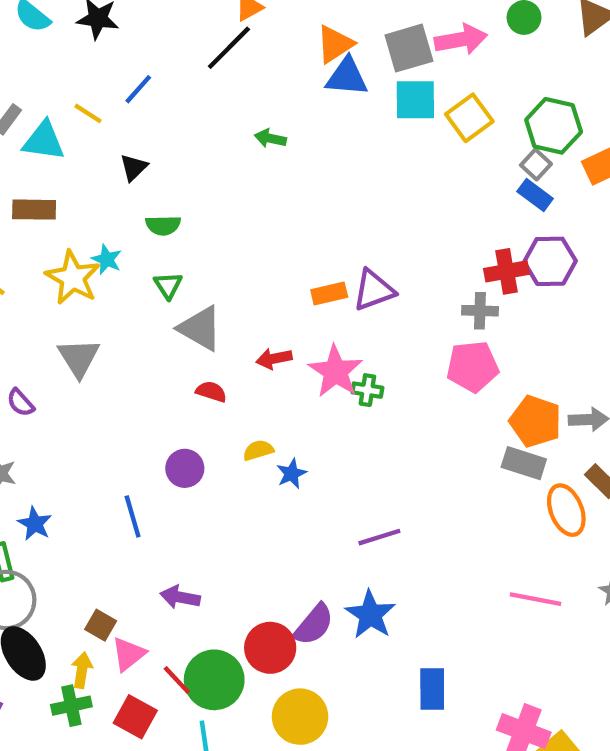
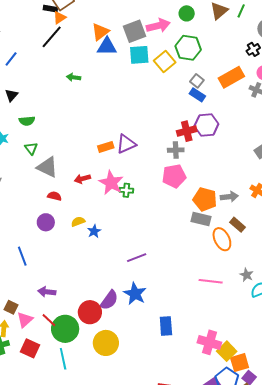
green hexagon: (554, 126) -> (188, 48), moved
purple circle: (185, 468) -> (46, 222), moved
red line: (177, 680) -> (49, 320), moved

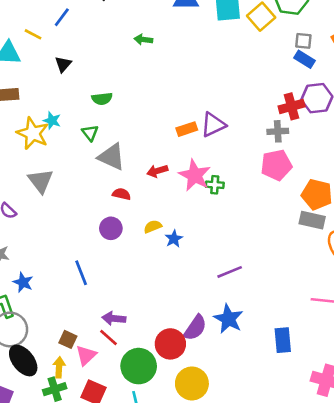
gray square: (197, 81) -> (303, 41), turned -32
green semicircle: (27, 121) -> (102, 99), moved
red line: (49, 320) -> (108, 338), moved
blue rectangle: (166, 326) -> (283, 340), moved

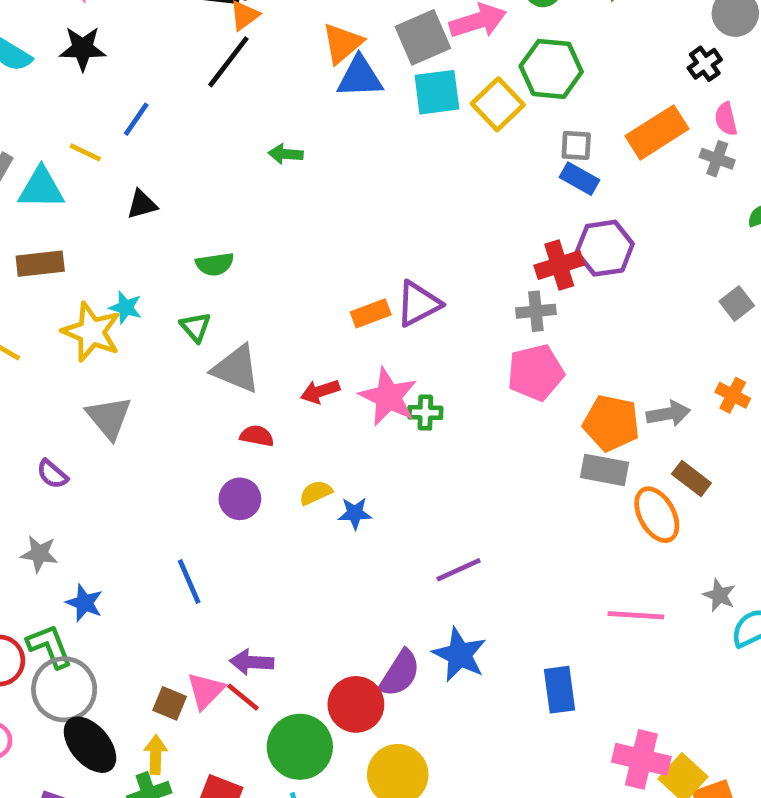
black triangle: (63, 64) -> (142, 204), turned 36
blue star: (174, 239) -> (355, 513), turned 30
pink triangle: (86, 355) -> (206, 691), moved

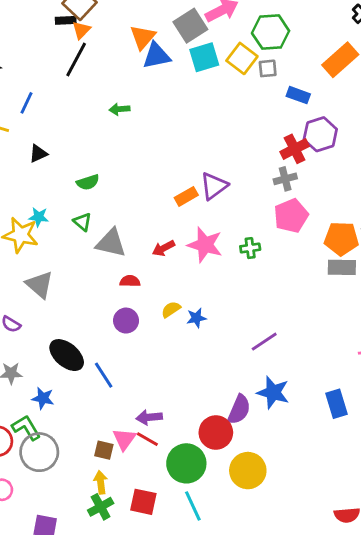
gray square: (576, 145) -> (268, 68), moved
green cross: (425, 413) -> (250, 248), moved
black ellipse: (90, 745) -> (67, 355), moved

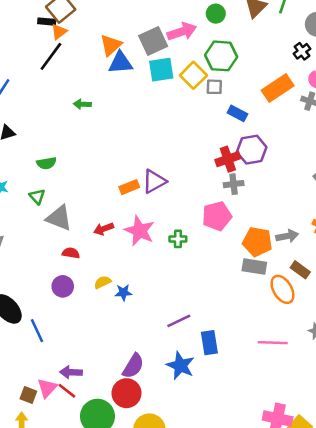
gray cross: (285, 179) -> (234, 184), moved
blue rectangle: (337, 404) -> (209, 343), moved
purple semicircle: (239, 410) -> (133, 366), moved

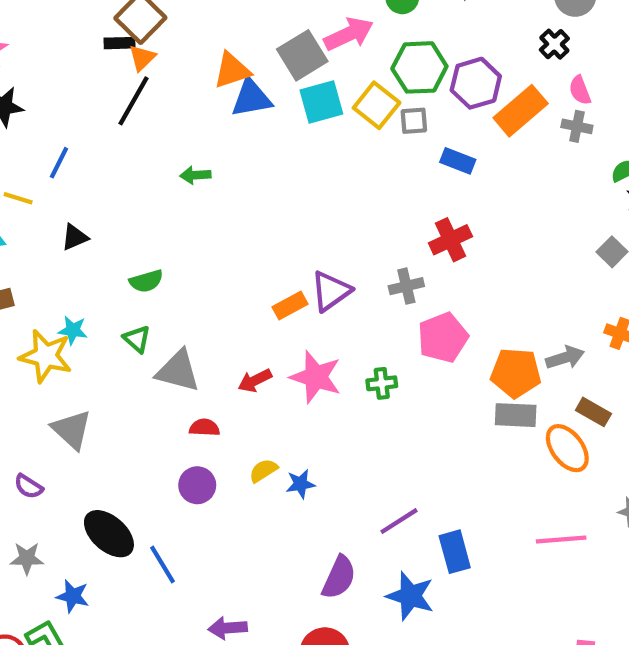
orange triangle: (111, 45) -> (232, 70), turned 30
purple hexagon: (252, 150) -> (476, 83), moved
gray cross: (234, 184) -> (406, 286), moved
purple semicircle: (133, 366) -> (339, 577), moved

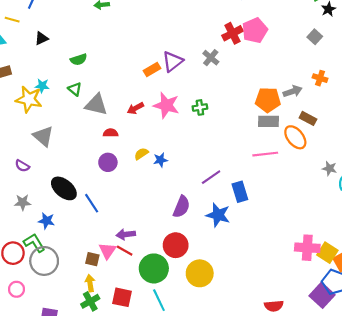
gray cross: (406, 286) -> (211, 58), turned -35
pink pentagon: (443, 337) -> (255, 30), moved
pink line: (561, 539) -> (265, 154), moved

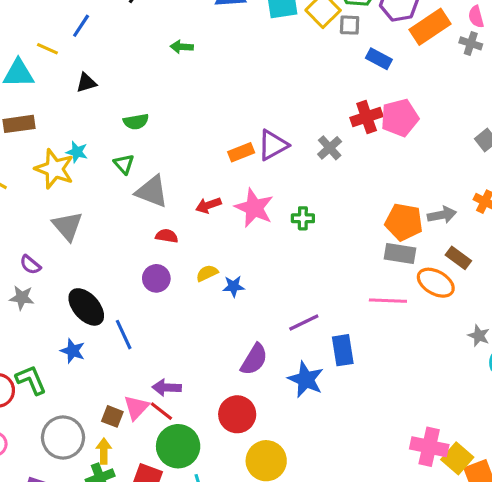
orange ellipse: (295, 137) -> (436, 283), turned -30
gray star: (23, 202) -> (22, 298), moved
blue star: (47, 221) -> (73, 351), moved
gray circle: (44, 261) -> (63, 438), moved
green circle: (154, 268) -> (178, 446), moved

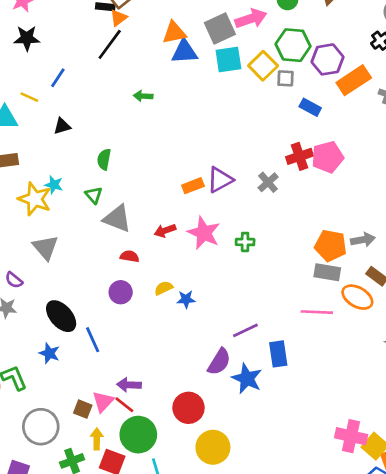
green semicircle: (136, 122) -> (104, 159), turned 110
purple semicircle: (254, 359) -> (219, 362), moved
yellow arrow: (104, 451) -> (97, 439), moved

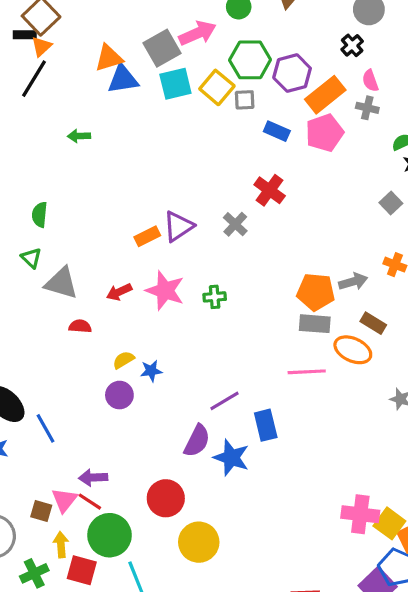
red cross: (299, 156) -> (270, 190), turned -30
pink pentagon: (328, 157) -> (325, 133), moved
purple circle: (121, 292) -> (119, 395), moved

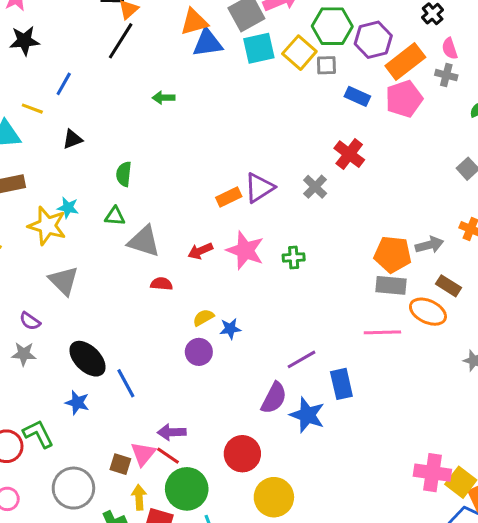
green triangle: (31, 258) -> (115, 216), turned -40

